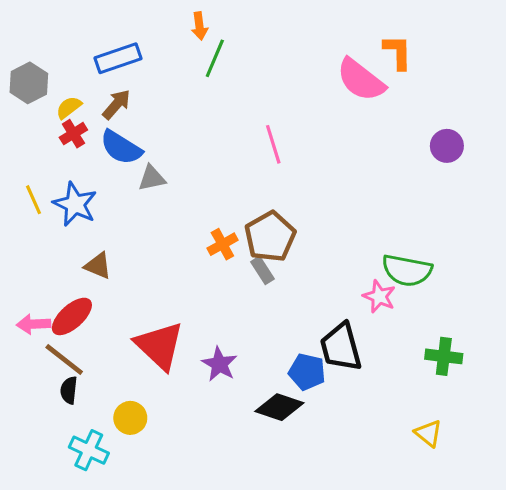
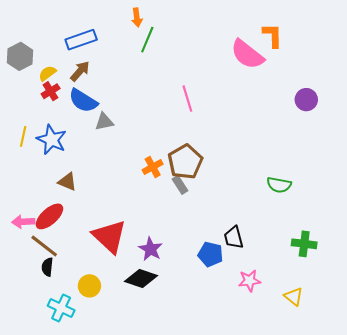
yellow line: (33, 200) -> (23, 136), turned 36
green semicircle: (407, 270) -> (279, 185), size x0.7
pink star: (379, 296) -> (249, 281), moved, turned -30
black trapezoid: (341, 347) -> (234, 237), size x0.7
black diamond: (279, 407) -> (141, 279), moved

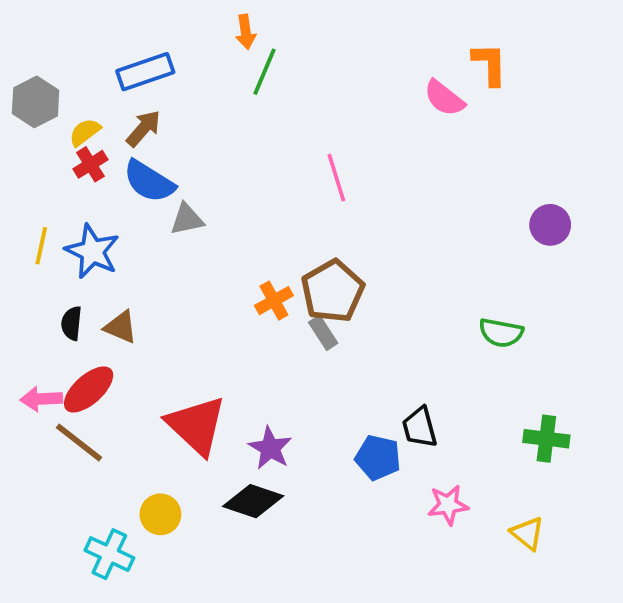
pink semicircle: (247, 54) -> (444, 98), size x0.7
purple circle: (306, 100) -> (550, 225), moved
black semicircle: (47, 267) -> (72, 323), moved

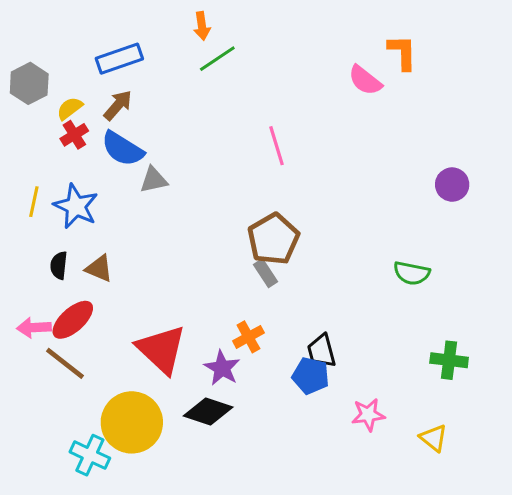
green line: (264, 72) -> (217, 59), turned 33
orange cross: (274, 301) -> (248, 337), moved
black trapezoid: (420, 427) -> (322, 351), moved
yellow circle: (160, 514) -> (132, 422), size x1.8

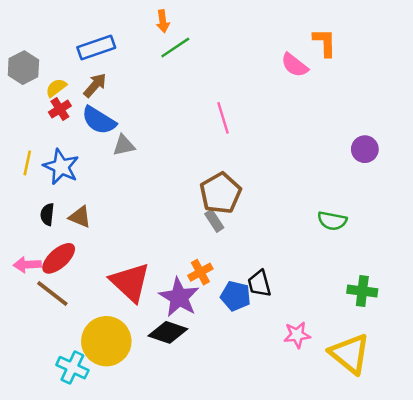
purple star: (222, 368) -> (179, 297), size x1.4
blue pentagon: (311, 376) -> (236, 296), moved
yellow triangle: (433, 438) -> (350, 354), size x1.8

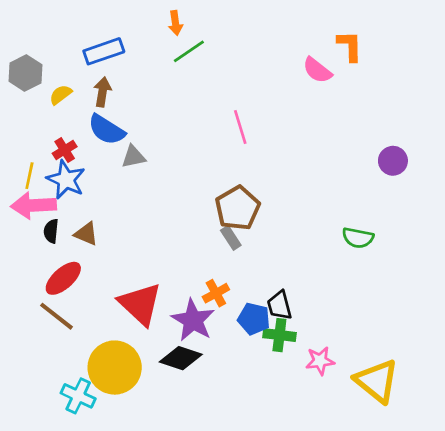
brown arrow: (95, 85) -> (102, 92), turned -32
red cross: (60, 109) -> (65, 150), moved
pink arrow: (27, 265) -> (34, 205), moved, size x1.5
green cross: (362, 291) -> (279, 335), moved

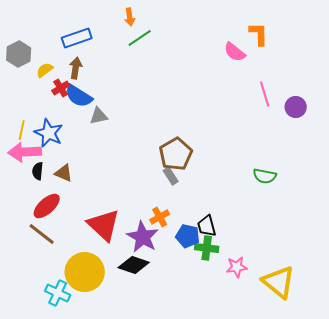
pink line: (240, 127) -> (265, 94), moved
red cross: (65, 150) -> (61, 88), moved
purple circle: (393, 161) -> (296, 107), moved

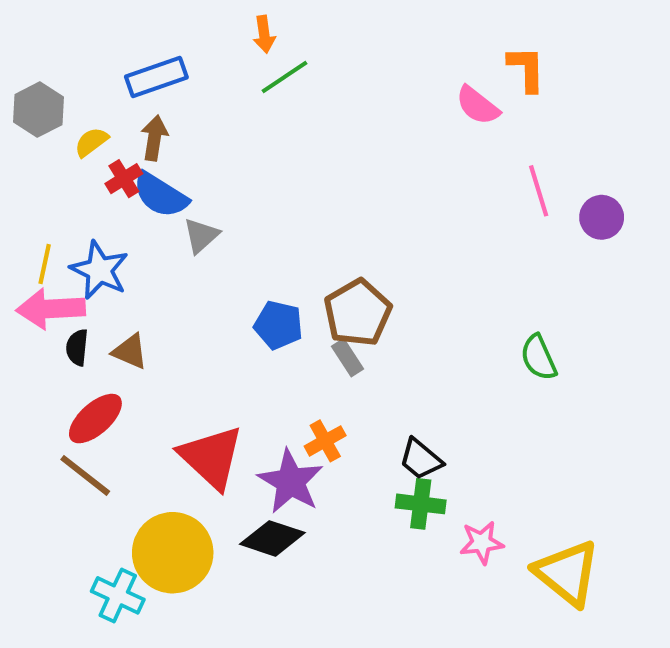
gray triangle: (99, 116) -> (201, 236), turned -30
green semicircle: (265, 176) -> (539, 358), turned 55
black trapezoid: (207, 226) -> (421, 459), turned -35
blue pentagon: (188, 236) -> (278, 325), moved

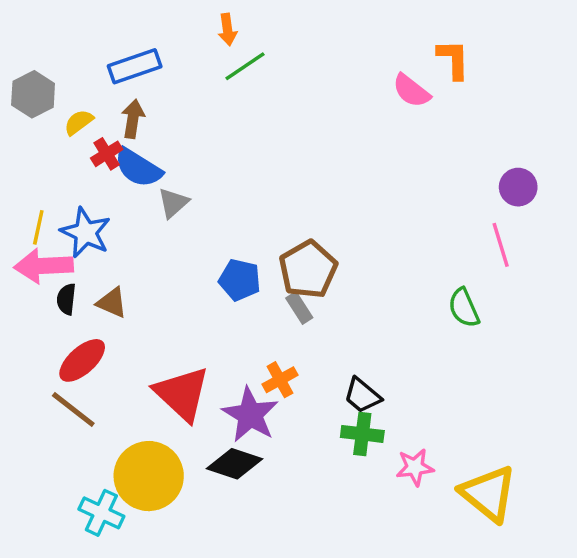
pink line: (539, 191) -> (501, 245), moved

